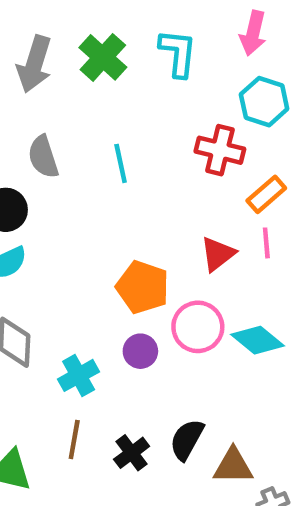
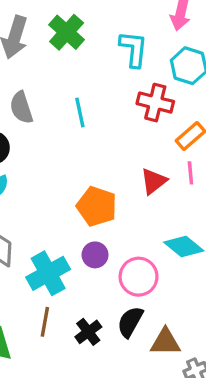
cyan L-shape: (178, 53) -> (134, 49), moved
pink circle: (198, 327) -> (139, 277), moved
cyan cross: (79, 375) -> (48, 273), size x1.4

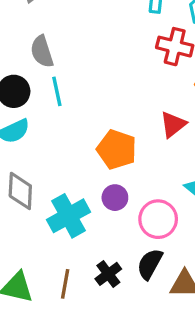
cyan line: (80, 113) -> (57, 91), moved
brown line: (45, 322) -> (65, 284), moved

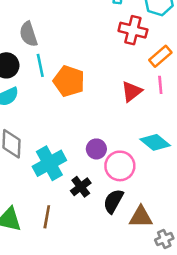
orange pentagon: (117, 149) -> (69, 81), moved
purple circle: (115, 198) -> (96, 149), moved
black cross: (108, 274) -> (81, 187), moved

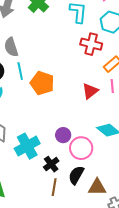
brown line: (47, 217) -> (54, 187), moved

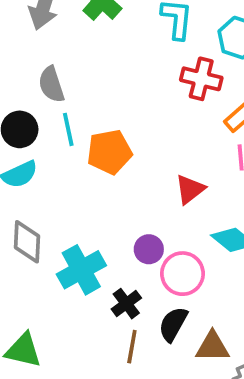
orange pentagon: (42, 83) -> (109, 152), turned -30
red triangle: (90, 91) -> (190, 189), moved

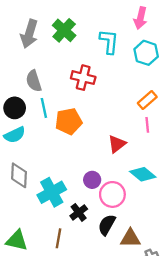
red cross: (201, 79) -> (83, 78), moved
brown line: (132, 347) -> (58, 238), moved

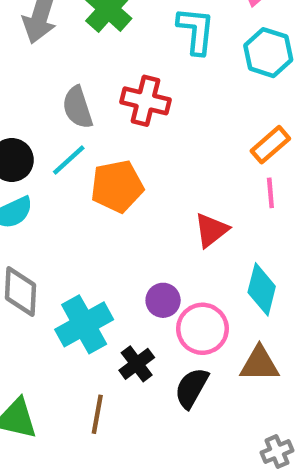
gray semicircle: (34, 81) -> (78, 107), moved
cyan line: (44, 108) -> (69, 160), turned 60
cyan diamond: (143, 174) -> (262, 289), turned 65
brown triangle: (130, 238) -> (259, 364), moved

